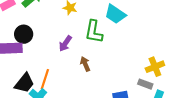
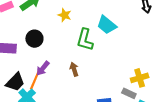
black circle: (24, 34) -> (34, 39), moved
purple arrow: (65, 43) -> (43, 68), moved

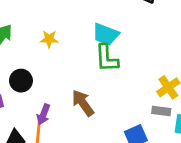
green L-shape: (85, 40) -> (107, 58), moved
brown arrow: (74, 69) -> (83, 103), size x1.5

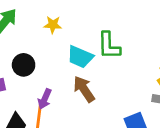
cyan trapezoid: (106, 34) -> (80, 57), moved

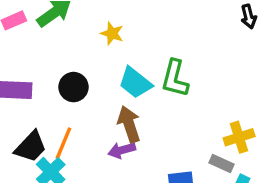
black circle: (24, 65) -> (73, 87), moved
purple arrow: (45, 99) -> (122, 150), moved, turned 36

